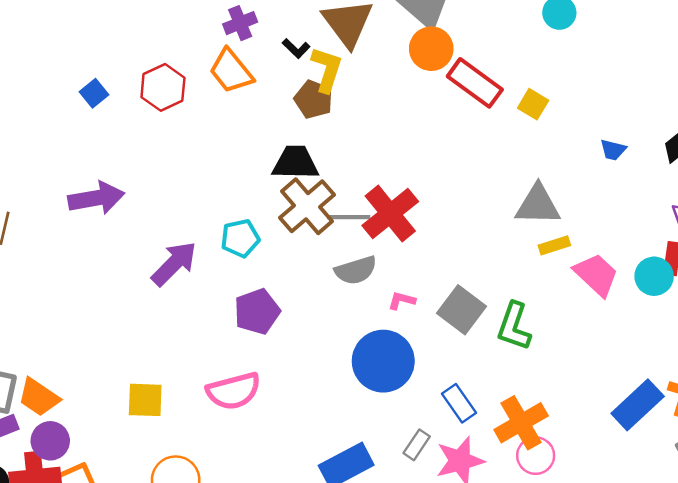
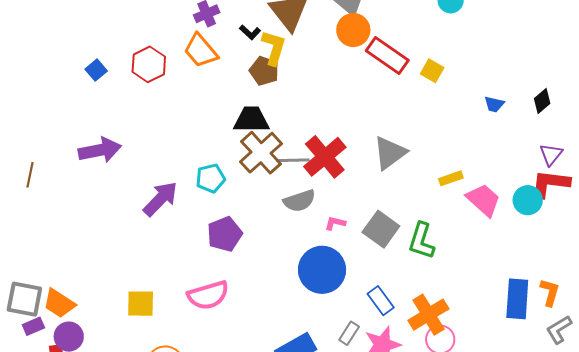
gray triangle: (538, 205) -> (390, 153), moved, turned -36
blue rectangle: (638, 405) -> (517, 299), turned -42

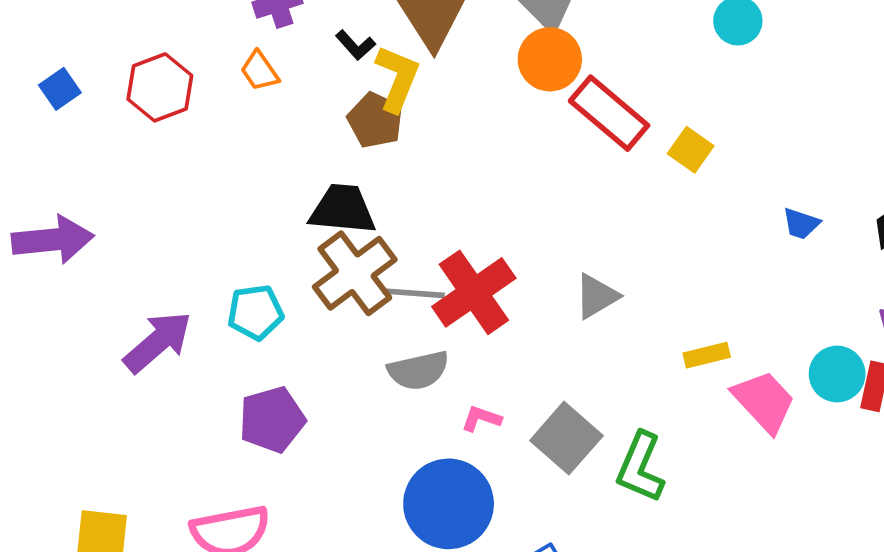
orange trapezoid: (201, 51) -> (260, 71), size x0.6
gray triangle: (390, 153) -> (597, 296), size x0.7
cyan circle: (528, 200) -> (837, 374), moved

